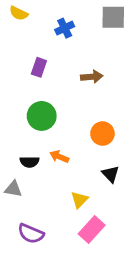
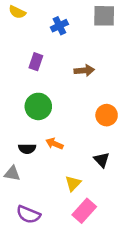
orange circle: (102, 134) -> (107, 115), moved

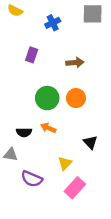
green circle: (38, 106) -> (47, 98), moved
orange circle: (107, 115) -> (76, 98), moved
purple semicircle: (28, 214) -> (32, 179), moved

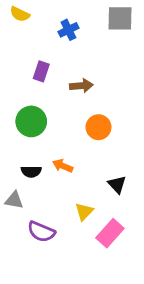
brown arrow: (75, 63) -> (81, 86), moved
green circle: (47, 98) -> (31, 121), moved
pink rectangle: (75, 188) -> (110, 233), moved

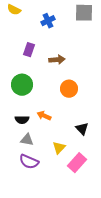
gray triangle: (14, 200) -> (27, 140), moved

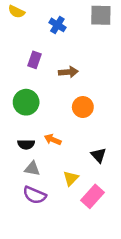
blue cross: (48, 21) -> (57, 25), turned -32

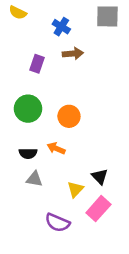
brown arrow: (68, 72) -> (73, 54), moved
orange circle: (83, 107) -> (69, 116), moved
black triangle: (99, 155) -> (100, 177), moved
purple semicircle: (35, 195) -> (57, 223), moved

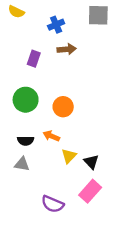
blue cross: (61, 27) -> (56, 25), turned 35
gray triangle: (34, 179) -> (22, 164), moved
yellow triangle: (75, 189) -> (69, 156), moved

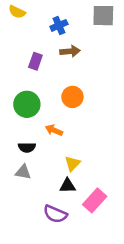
orange circle: (63, 107) -> (72, 97), moved
orange arrow: (51, 136) -> (54, 130), moved
black triangle: (91, 162) -> (68, 186), moved, turned -49

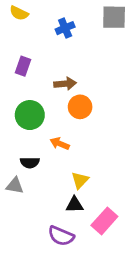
brown arrow: (70, 51) -> (65, 84), moved
purple rectangle: (35, 61) -> (23, 66), moved
gray triangle: (23, 172) -> (15, 186), moved

